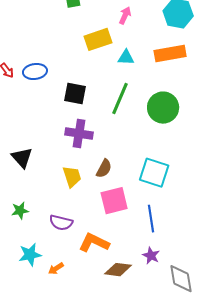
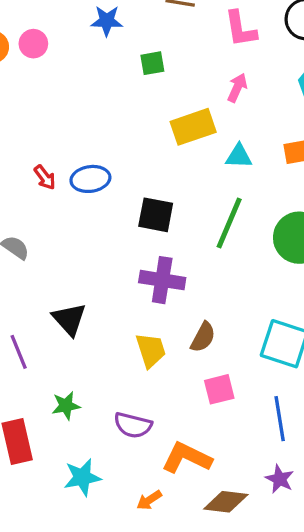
pink square: (114, 201) -> (219, 389), size x0.7
orange arrow: (56, 269) -> (149, 500), moved

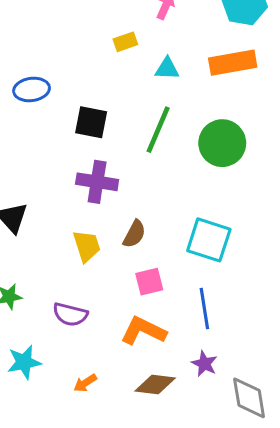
yellow rectangle: (193, 127) -> (125, 42), size x0.6
orange L-shape: (187, 458) -> (143, 331), moved

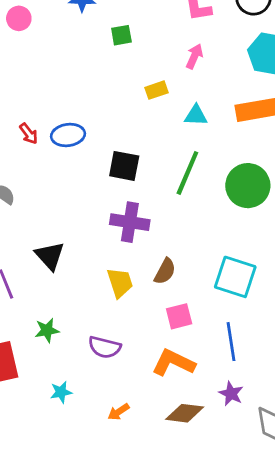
cyan star: (24, 362) -> (61, 392), size x0.7

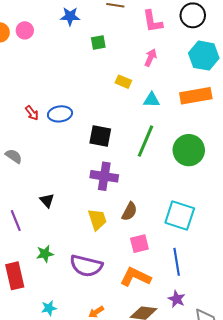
yellow rectangle: (157, 90) -> (123, 82), turned 42
black triangle: (50, 256) -> (47, 200), size x0.7
purple semicircle: (105, 347) -> (86, 266), size x1.4
cyan star: (61, 392) -> (49, 308), moved

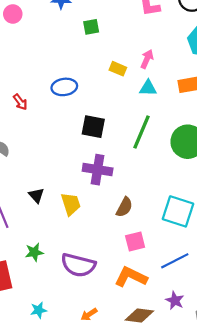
pink arrow: (151, 58) -> (147, 59), moved
blue ellipse: (60, 114) -> (64, 87), moved
yellow trapezoid: (97, 220) -> (71, 204), moved
blue line: (177, 262) -> (175, 261), turned 72

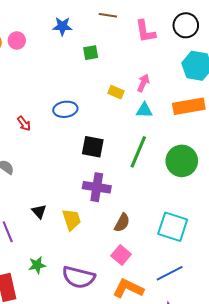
pink square: (135, 241) -> (121, 255), moved, turned -36

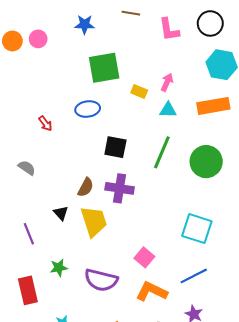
green square: (91, 53) -> (104, 68), moved, size x2.0
yellow trapezoid: (71, 220) -> (94, 221), size x1.4
brown semicircle: (122, 223) -> (86, 187), moved

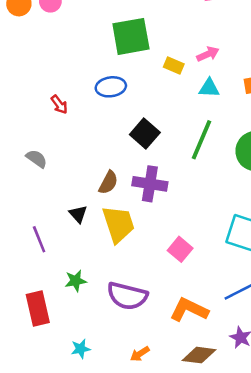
pink arrow: (167, 82) -> (208, 54), turned 42
black square: (115, 147) -> (145, 133), turned 30
pink square: (144, 257) -> (180, 249), moved

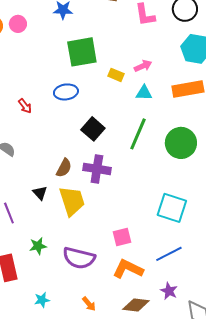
pink square: (180, 249) -> (122, 237), moved, turned 36
orange arrow: (140, 354) -> (89, 304), turned -98

